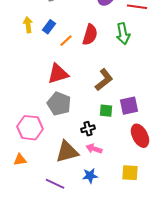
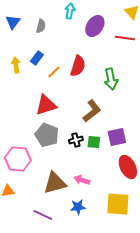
yellow arrow: (28, 25) -> (16, 65), moved
green arrow: (123, 34) -> (111, 79), moved
black cross: (88, 129) -> (76, 140), moved
yellow square: (130, 173) -> (118, 204), size x1.4

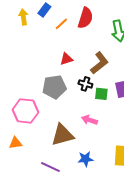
red triangle: (46, 105) -> (66, 59), moved, size x0.6
gray pentagon: (47, 135) -> (54, 87), turned -30
black cross: (76, 140) -> (85, 84), moved, turned 32
pink arrow: (82, 180) -> (89, 120), moved

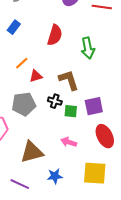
orange line: (61, 24) -> (22, 63), moved
brown L-shape: (99, 63) -> (69, 80), turned -70
pink arrow: (89, 120) -> (69, 142), moved

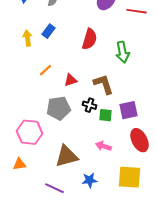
orange line: (22, 63) -> (46, 70), moved

